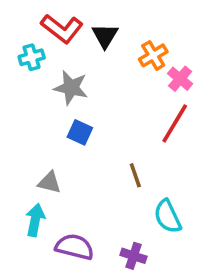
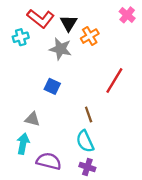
orange cross: (153, 55) -> (90, 36), moved
pink cross: (180, 79) -> (127, 15), moved
gray star: (71, 88) -> (60, 49), moved
cyan semicircle: (168, 216) -> (85, 141), moved

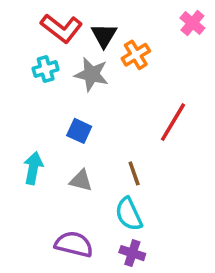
cyan cross: (21, 37) -> (46, 69), moved
gray triangle: (32, 119) -> (81, 180), moved
cyan arrow: (23, 144) -> (33, 168), moved

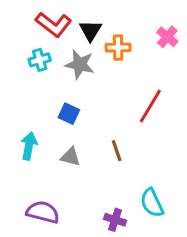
pink cross: (192, 23) -> (167, 37), moved
orange cross: (136, 55) -> (118, 48), turned 30
cyan semicircle: (129, 214) -> (152, 203), moved
purple semicircle: (74, 244) -> (43, 212), moved

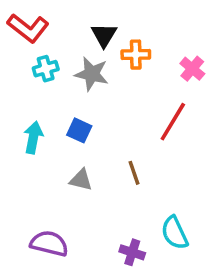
red L-shape: (54, 24) -> (28, 28), moved
pink cross: (167, 37) -> (192, 69), moved
cyan arrow: (29, 146) -> (33, 138), moved

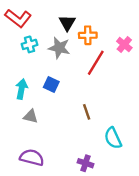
red line: (173, 122) -> (96, 63), moved
gray triangle: (81, 180) -> (31, 116), moved
cyan semicircle: (175, 233) -> (113, 138), moved

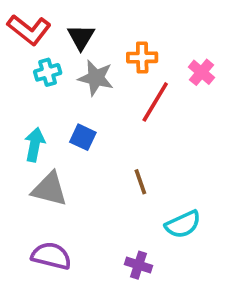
black triangle: (67, 23) -> (81, 37), moved
gray triangle: (31, 116) -> (49, 189), size x1.5
cyan semicircle: (113, 138) -> (183, 224), turned -90

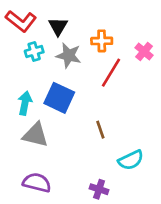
blue square: (83, 137) -> (59, 98), size x1.6

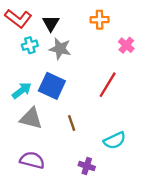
orange cross: (102, 41) -> (100, 20), moved
red line: (111, 73) -> (108, 85), moved
cyan arrow: (25, 103) -> (22, 90), turned 42
brown line: (100, 130) -> (72, 123), moved

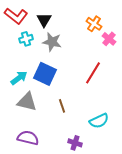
orange cross: (100, 20) -> (94, 24), moved, turned 35

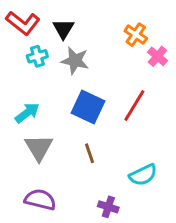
blue square: (45, 74) -> (88, 107), moved
gray triangle: (27, 102) -> (39, 147), turned 45

